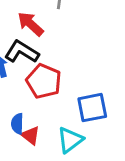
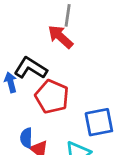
red arrow: (31, 24) -> (60, 37), moved

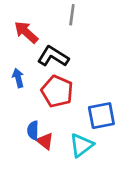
red arrow: (60, 37) -> (26, 32), moved
black L-shape: (31, 68) -> (53, 56), moved

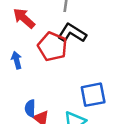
black L-shape: (53, 56) -> (72, 33), moved
red pentagon: (57, 91) -> (52, 47), moved

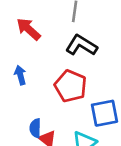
red pentagon: (52, 47) -> (71, 86), moved

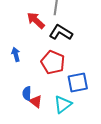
red arrow: (28, 29) -> (36, 20), moved

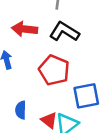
red arrow: (36, 20) -> (25, 29), moved, turned -36
red triangle: (36, 101) -> (49, 120), moved

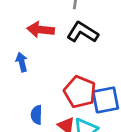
red pentagon: (54, 70) -> (80, 92), moved

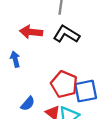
blue semicircle: (37, 115) -> (28, 104), turned -140

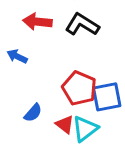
blue arrow: (15, 59) -> (17, 56), turned -49

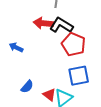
red arrow: (37, 22) -> (43, 23), moved
red pentagon: (79, 88) -> (74, 44), moved

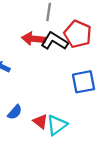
red pentagon: (74, 44) -> (78, 34), moved
blue square: (79, 76) -> (84, 82), moved

